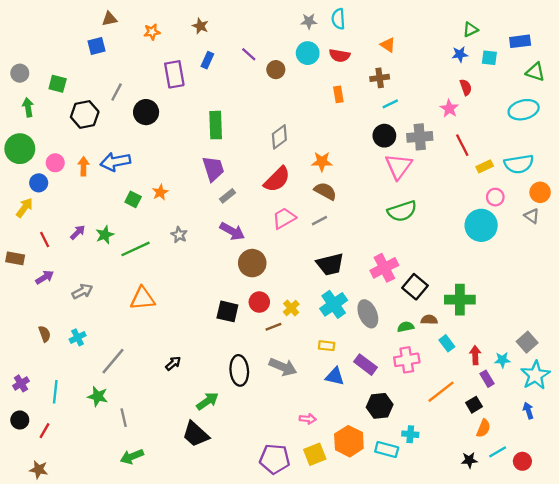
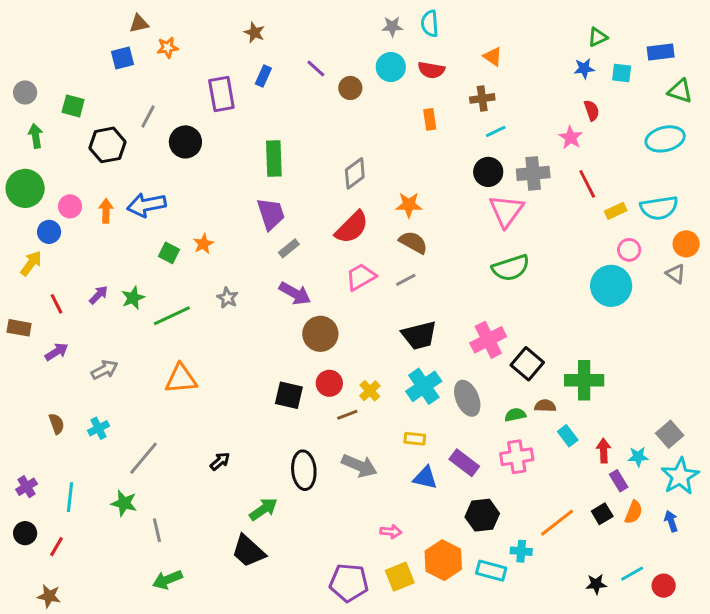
orange star: (152, 32) -> (167, 48), moved
orange line: (441, 392) -> (557, 523), moved
orange semicircle: (483, 428) -> (634, 512), moved

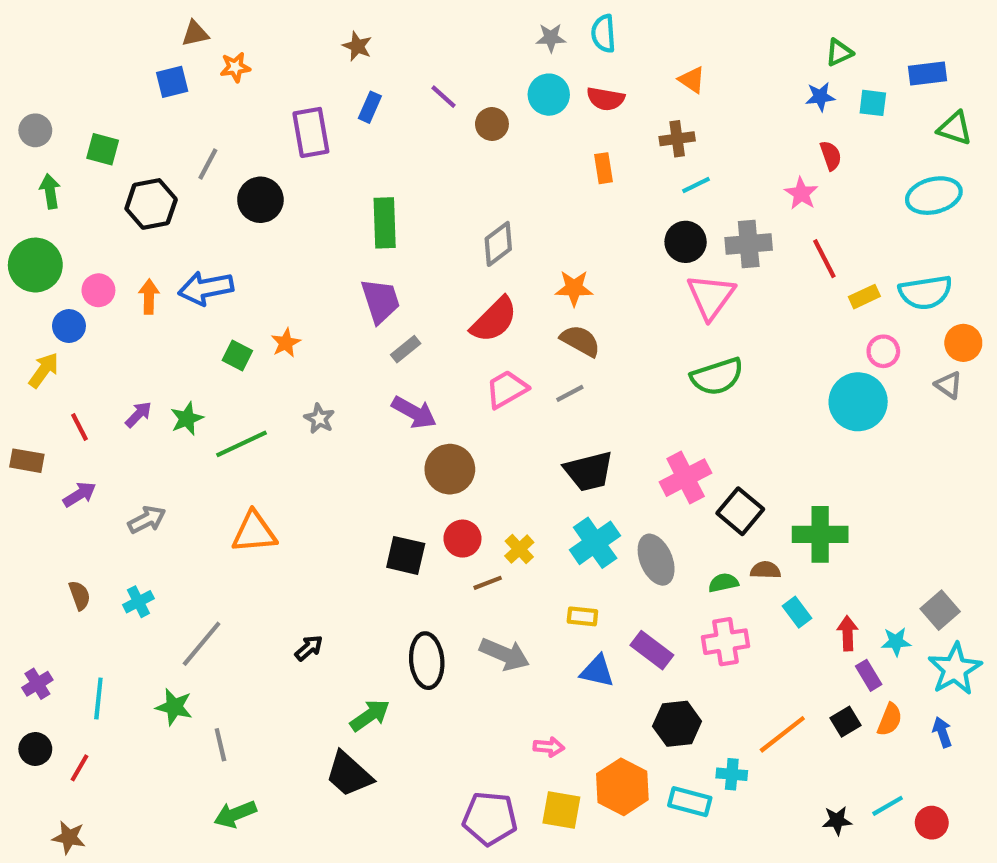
yellow square: (400, 577) -> (561, 810), turned 32

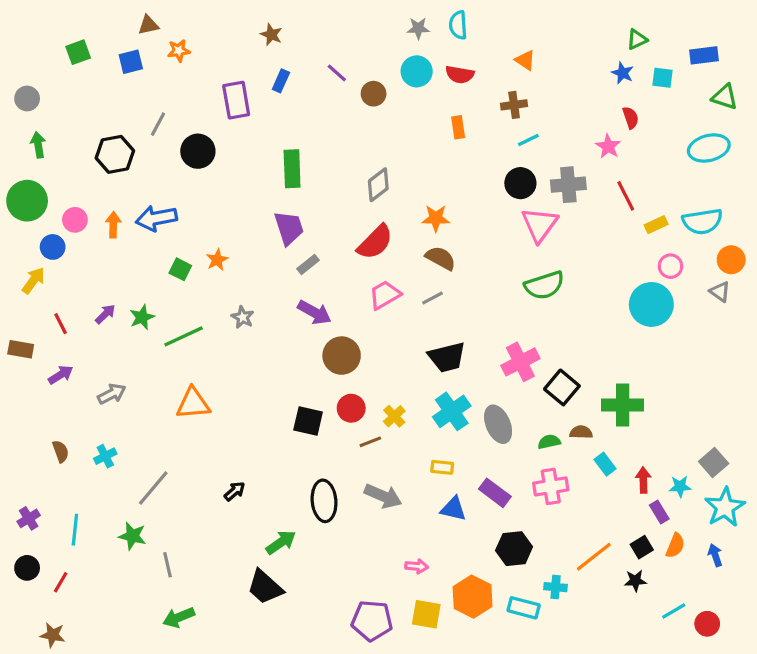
blue star: (820, 97) -> (623, 73), turned 30
green square: (103, 149) -> (78, 52), moved, turned -35
black star: (837, 821) -> (635, 581), moved

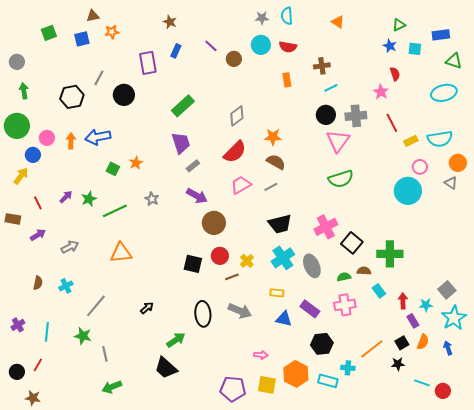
orange triangle: (525, 60) -> (338, 22), moved
green rectangle: (292, 169) -> (183, 106), turned 50
brown semicircle: (61, 451) -> (38, 283), turned 32
black circle: (27, 568) -> (17, 372), moved
cyan line: (674, 611) -> (422, 383), turned 49

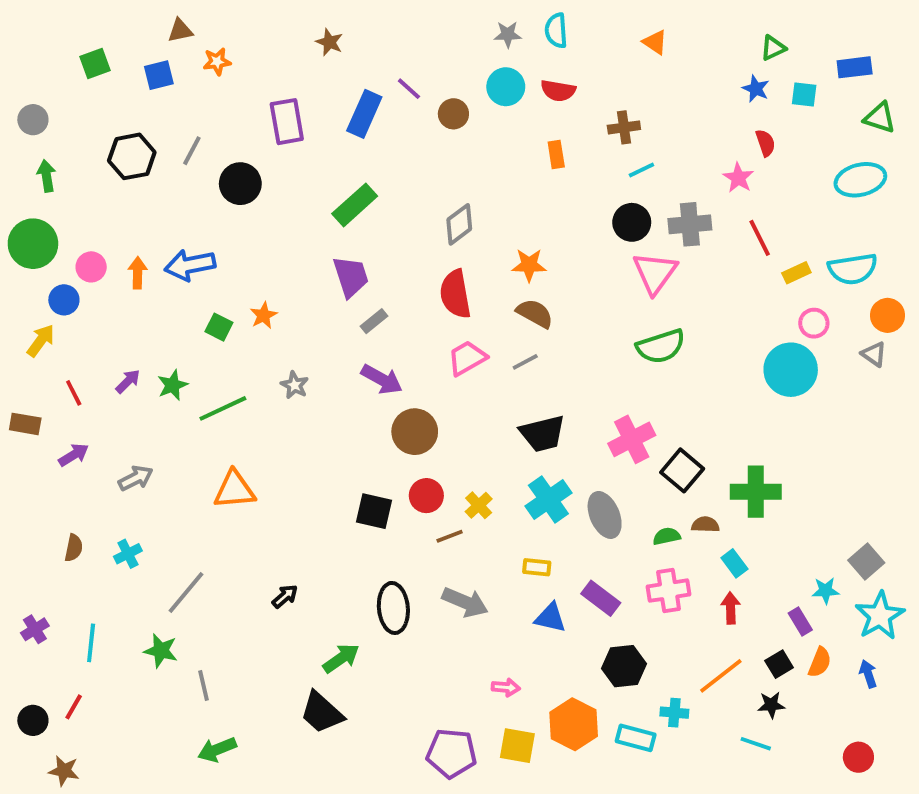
blue rectangle: (176, 51) -> (364, 114), moved, size x1.6
black hexagon: (72, 97) -> (132, 156), moved
red semicircle: (235, 152) -> (455, 294), turned 125
red arrow: (403, 301) -> (731, 608), moved
cyan line: (422, 383) -> (756, 744), moved

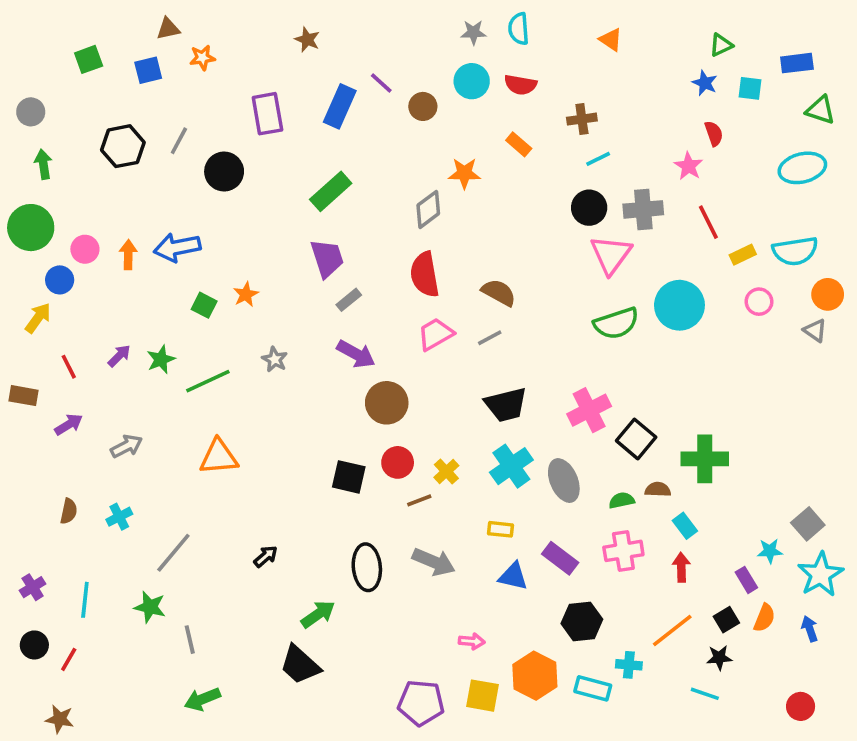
orange rectangle: (556, 155) -> (519, 144), turned -40
orange star: (529, 265) -> (464, 173), moved
cyan circle: (791, 370) -> (679, 305), moved
black circle: (33, 720) -> (34, 645), moved

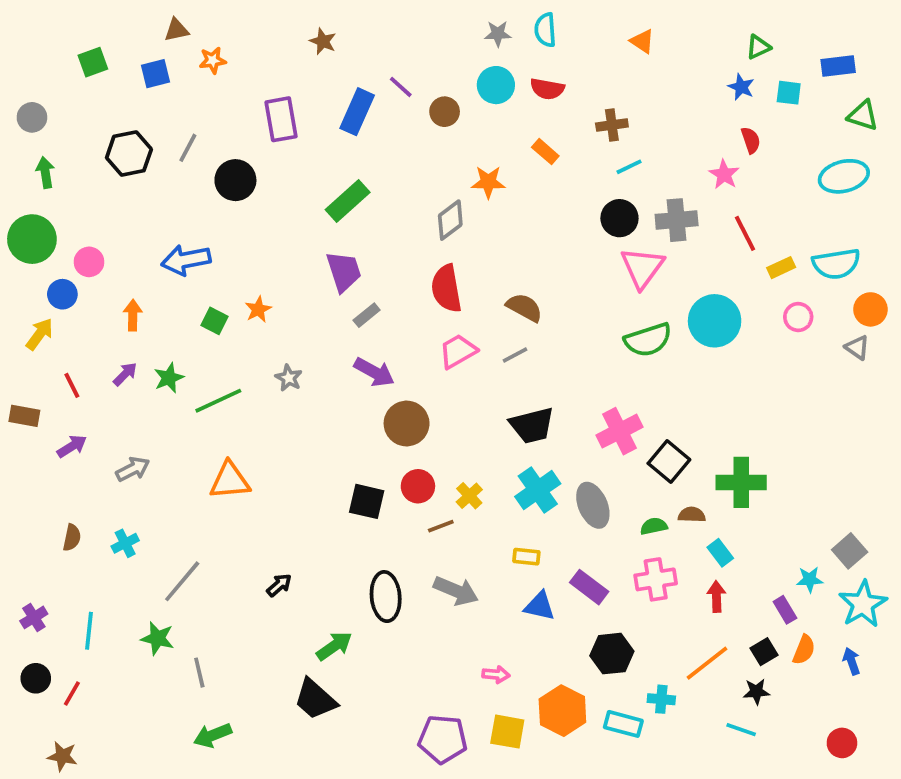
orange arrow: (128, 255) -> (133, 315), moved

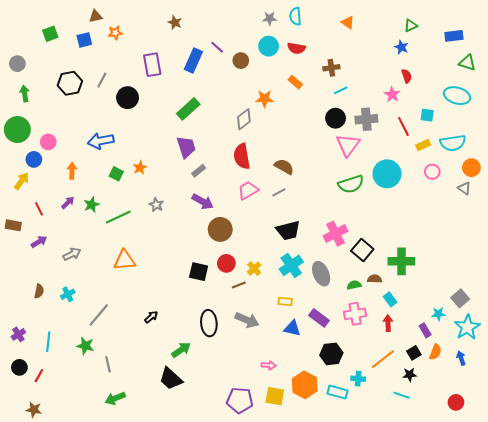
cyan square: (789, 93) -> (427, 115), moved
cyan ellipse: (844, 176) -> (457, 96), turned 30

